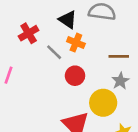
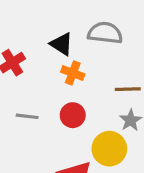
gray line: (54, 52) -> (27, 116), moved, turned -36

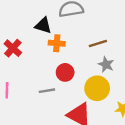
gray line: (27, 116) -> (47, 91), moved

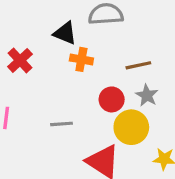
red circle: (65, 72) -> (112, 99), moved

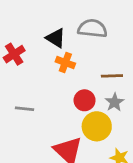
gray line: (62, 124) -> (25, 109), moved

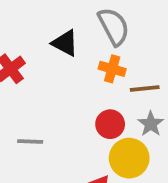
gray semicircle: (92, 28) -> (114, 26), turned 60
orange cross: (65, 63) -> (112, 69), moved

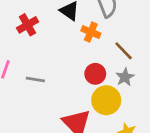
orange cross: (112, 69) -> (91, 32), moved
brown line: (145, 89) -> (124, 51), turned 45

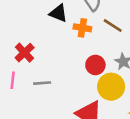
red cross: (28, 25) -> (25, 53), moved
brown line: (124, 51) -> (113, 25), moved

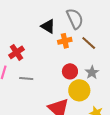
orange cross: (82, 28) -> (65, 41), turned -32

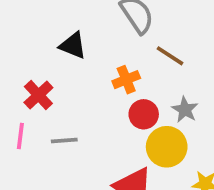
black triangle: (48, 26) -> (73, 45), moved
orange cross: (65, 41) -> (126, 80), moved

